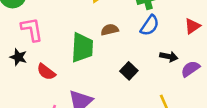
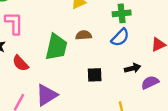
black arrow: (169, 57) -> (133, 68), turned -35
black square: (129, 71) -> (95, 75), turned 35

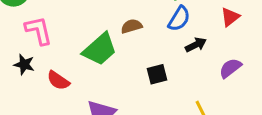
green trapezoid: (56, 47) -> (100, 49), turned 48
black arrow: (133, 68) -> (196, 45), moved

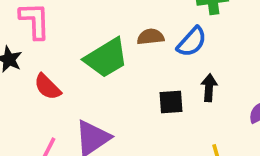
blue semicircle: (179, 19) -> (192, 42), moved
black arrow: (196, 45) -> (209, 88), moved, turned -70

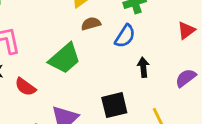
brown semicircle: (151, 37) -> (91, 24), moved
black square: (171, 102) -> (114, 105), moved, size x1.4

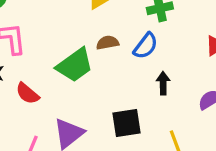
brown semicircle: (91, 24) -> (108, 43), moved

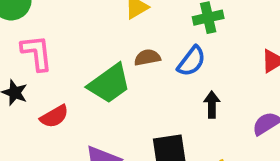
red semicircle: (27, 93) -> (54, 116), turned -70

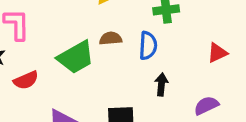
blue semicircle: (191, 61) -> (148, 46), turned -40

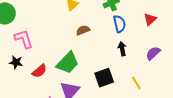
blue semicircle: (148, 46) -> (119, 24), moved
green trapezoid: (76, 57) -> (68, 63), moved

